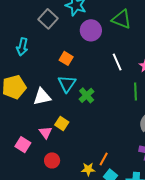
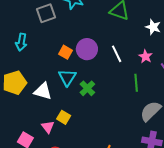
gray square: (48, 19) -> (46, 13), turned 30
purple circle: (91, 30) -> (87, 49), moved
white triangle: (42, 97) -> (43, 91), turned 30

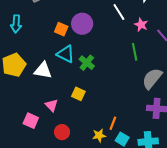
white line: (117, 54) -> (119, 12), moved
cyan triangle: (67, 77) -> (66, 54), turned -30
yellow square: (64, 117) -> (78, 94), moved

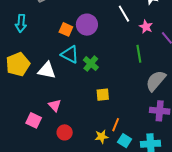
yellow square: (78, 94) -> (103, 95), moved, turned -32

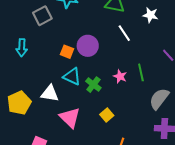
pink star: (146, 27) -> (120, 76), moved
yellow pentagon: (18, 64) -> (19, 103), moved
yellow square: (103, 95) -> (107, 115), turned -32
pink triangle: (55, 105) -> (70, 118), moved, size x1.6

